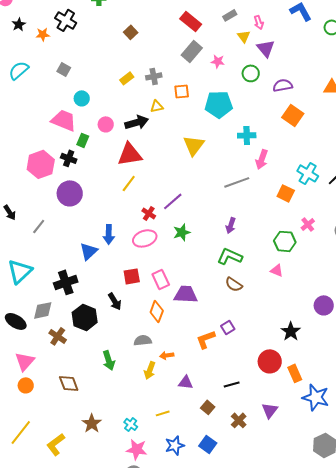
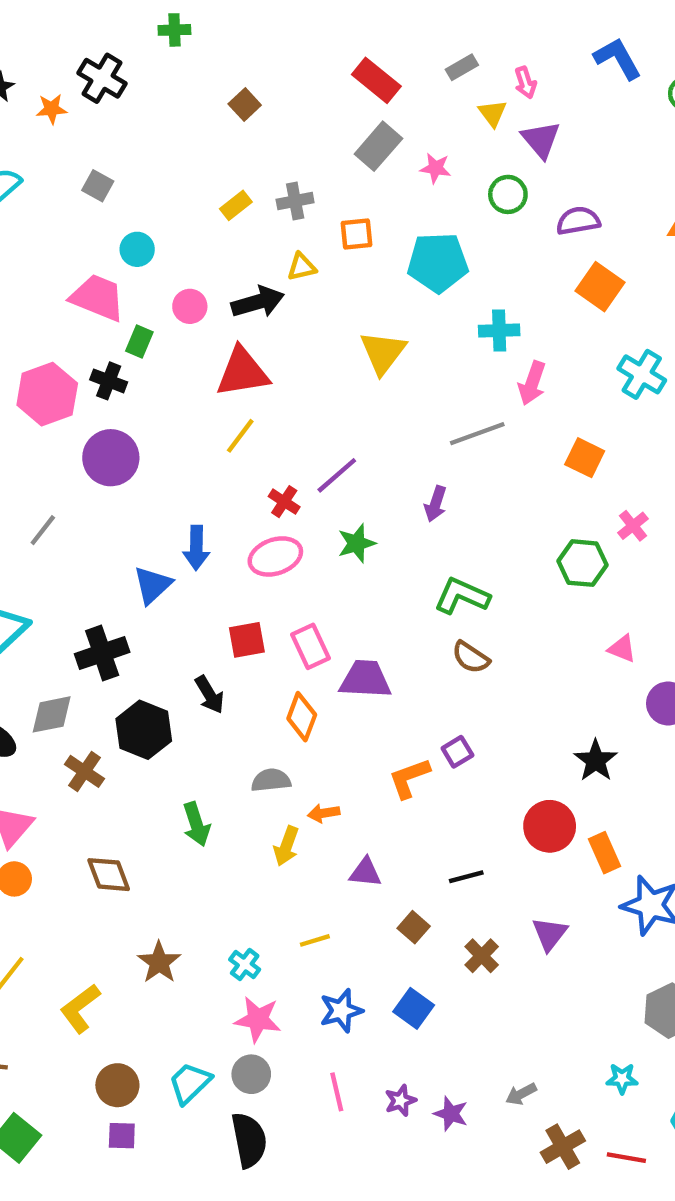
cyan cross: (308, 173) -> (642, 374), moved
purple arrow: (231, 225) -> (436, 504), moved
pink triangle: (277, 270) -> (622, 649), moved

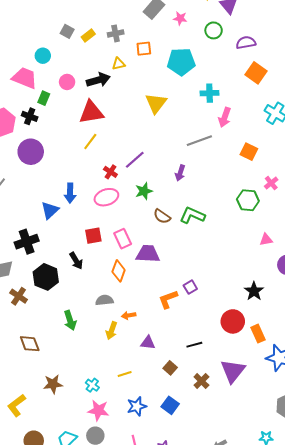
gray square: (98, 186) -> (67, 31), moved
pink triangle: (622, 649) -> (266, 240), turned -32
brown semicircle: (471, 657) -> (162, 216), moved
purple triangle: (550, 934) -> (233, 371), size x1.5
brown star: (159, 962) -> (53, 384), turned 30

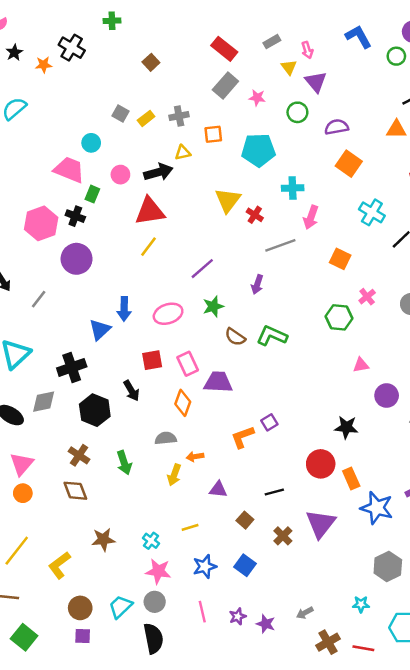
red cross: (110, 172) -> (255, 215), moved
black star: (254, 291) -> (346, 427), turned -30
brown cross: (19, 296) -> (79, 455), moved

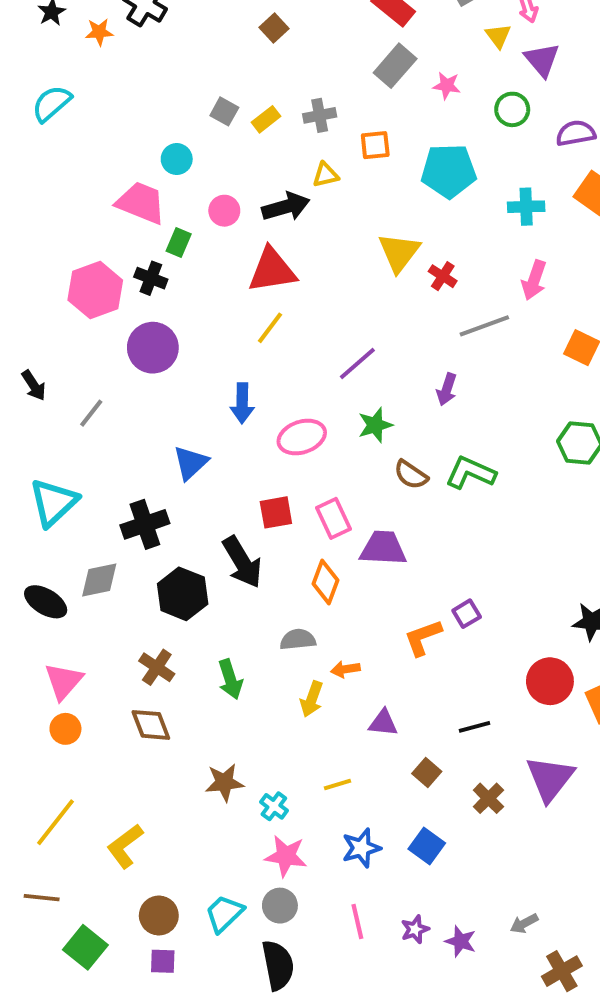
cyan cross: (293, 188) -> (526, 207), moved
blue arrow: (124, 309) -> (242, 403), moved
black arrow: (131, 391) -> (242, 562), size x1.5
brown star: (103, 540) -> (224, 782), moved
green square: (24, 637) -> (85, 947), moved

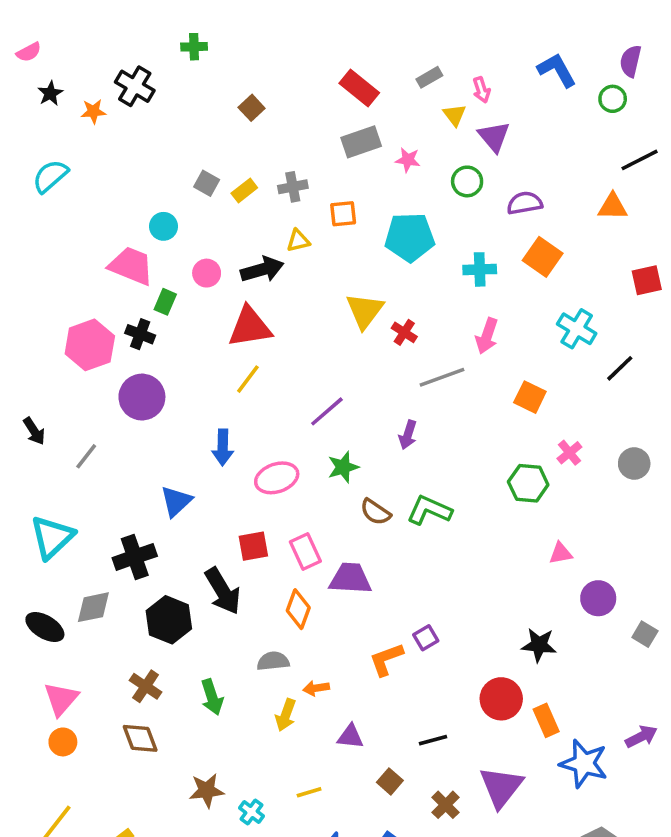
gray rectangle: (395, 66) -> (361, 142), turned 30

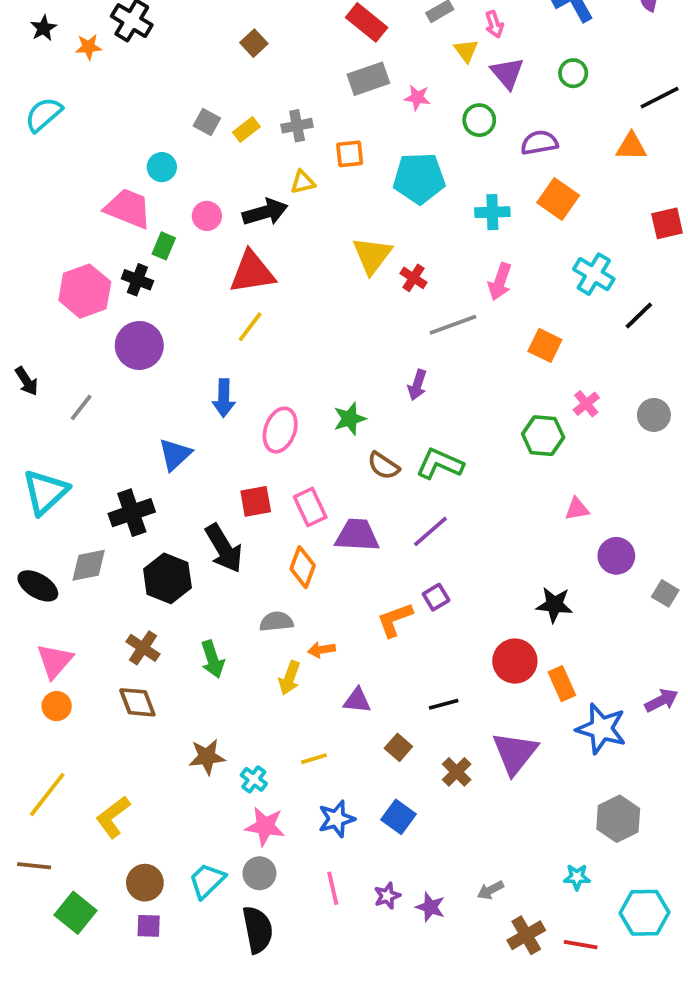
green circle: (613, 99) -> (573, 73), moved
purple line: (327, 411) -> (430, 531), moved
pink ellipse: (277, 478) -> (280, 430), turned -51

